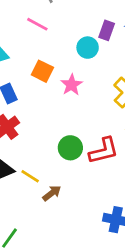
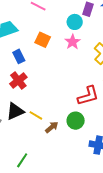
pink star: (72, 85) -> (73, 42), moved
green circle: (70, 148) -> (76, 121), moved

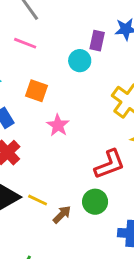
pink star: (73, 42) -> (58, 125), moved

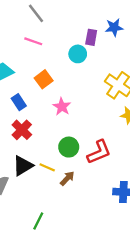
orange square: (36, 91) -> (44, 79), turned 36
red L-shape: (110, 164) -> (99, 152), moved
green circle: (95, 202) -> (69, 147), moved

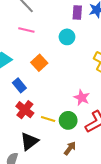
purple rectangle: (91, 37) -> (77, 13), moved
pink star: (62, 107) -> (82, 98), moved
yellow line: (47, 167) -> (48, 119), moved

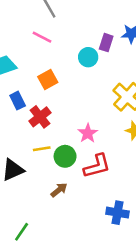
purple rectangle: (77, 13) -> (106, 43), moved
red cross: (25, 110) -> (40, 117), moved
yellow line: (48, 119) -> (42, 149), turned -40

